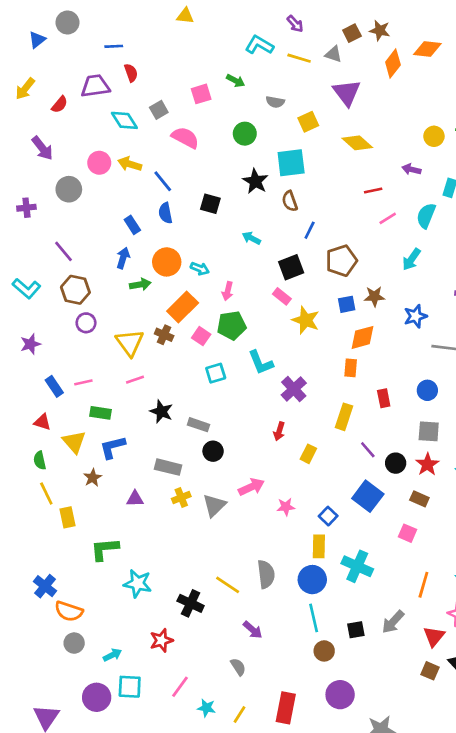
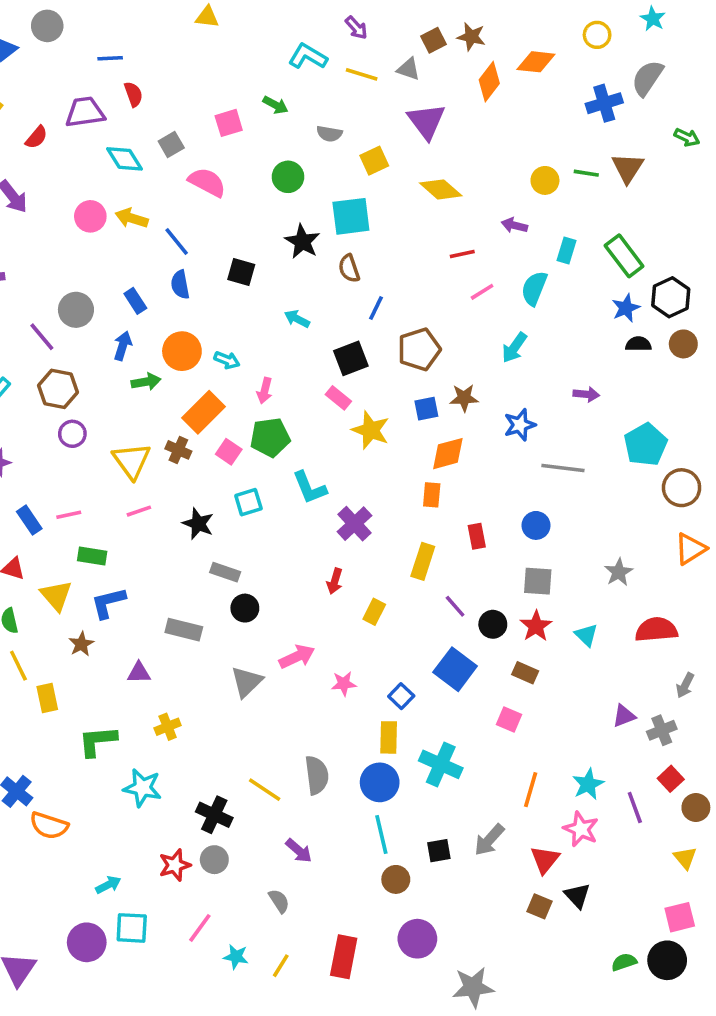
gray circle: (69, 189) -> (76, 310), moved
black star: (161, 411) -> (198, 524), moved
yellow cross: (181, 497) -> (168, 727), moved
gray circle: (74, 643) -> (214, 860), moved

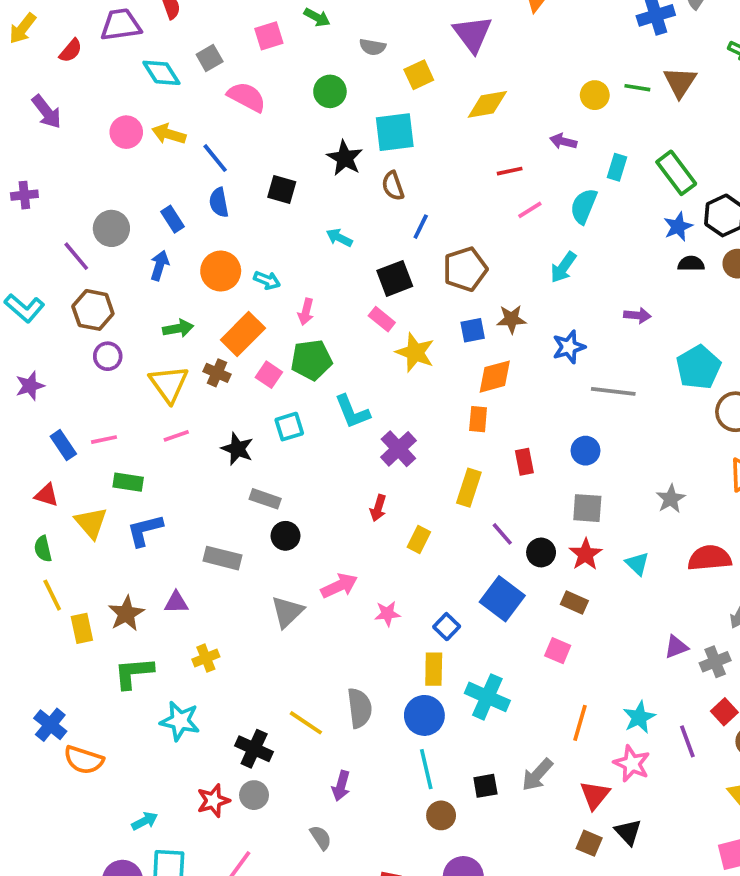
yellow diamond: (441, 189) -> (487, 104), turned -51
green arrow: (146, 382) -> (178, 328), moved
brown star: (81, 644) -> (126, 614), moved, size x1.4
purple arrow: (299, 851) -> (341, 786), turned 64

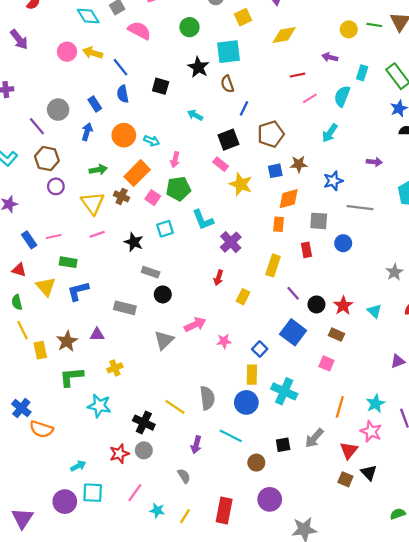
gray square: (587, 508) -> (319, 221), moved
cyan line: (426, 769) -> (231, 436), moved, turned -50

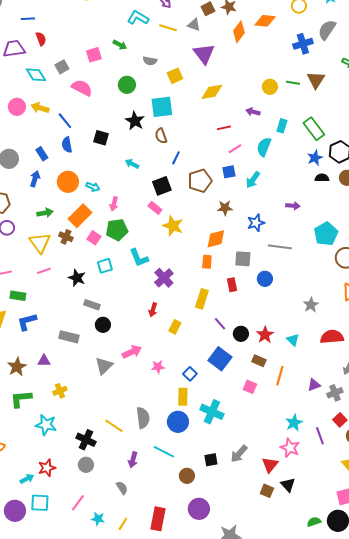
blue square: (275, 171) -> (229, 172), moved
orange line: (340, 407) -> (280, 376), moved
red star: (119, 454) -> (47, 468), moved

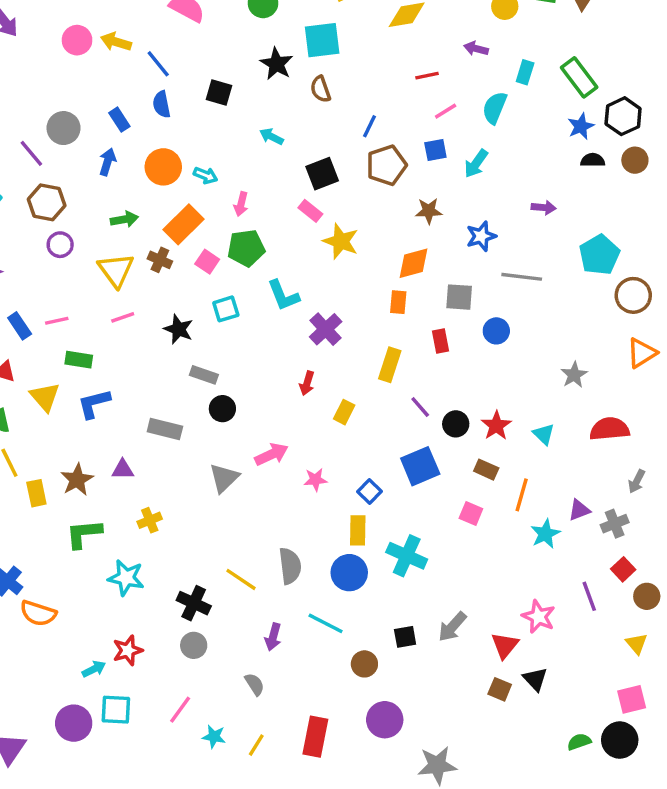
blue line: (176, 158) -> (370, 126), moved
blue square: (220, 359) -> (420, 466), turned 30
cyan star: (294, 423) -> (545, 534), moved

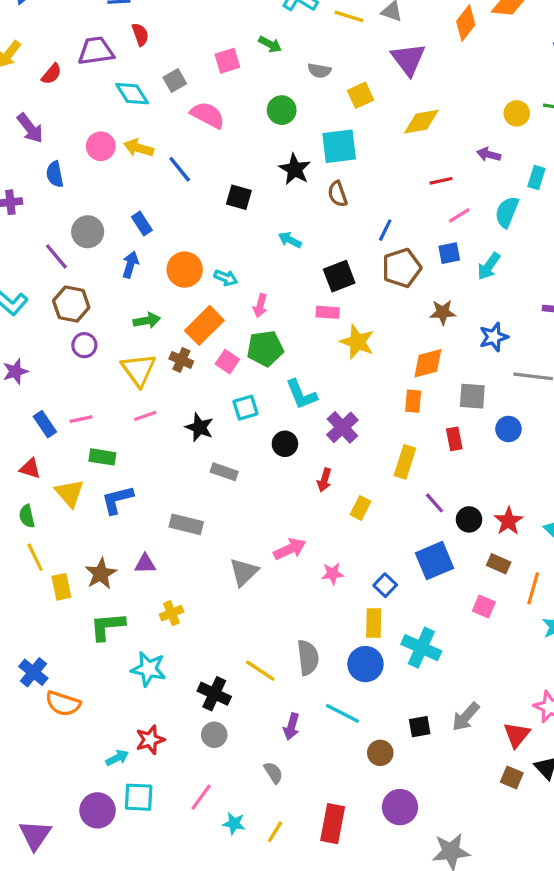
blue semicircle: (162, 104) -> (55, 174), moved
pink rectangle: (310, 211) -> (328, 312), turned -35
black circle: (222, 409) -> (285, 444), moved

